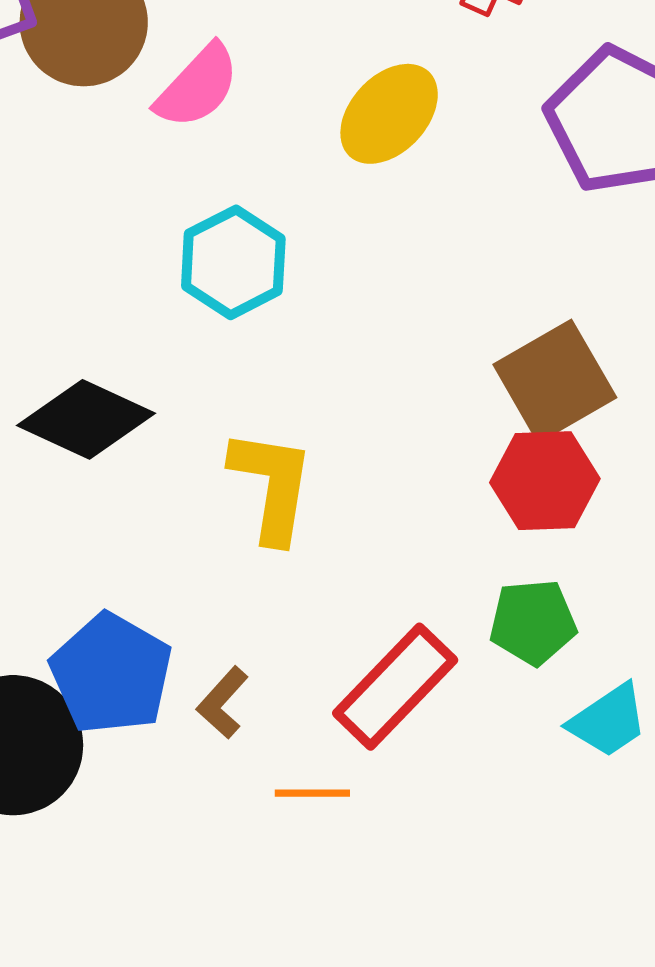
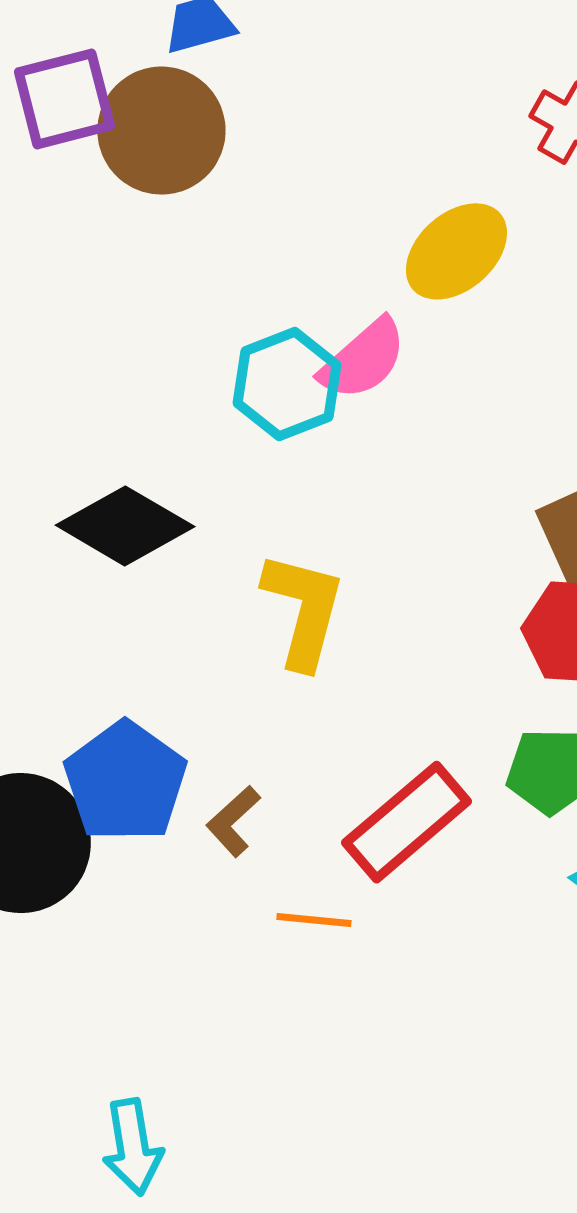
pink semicircle: (197, 86) -> (363, 359), moved

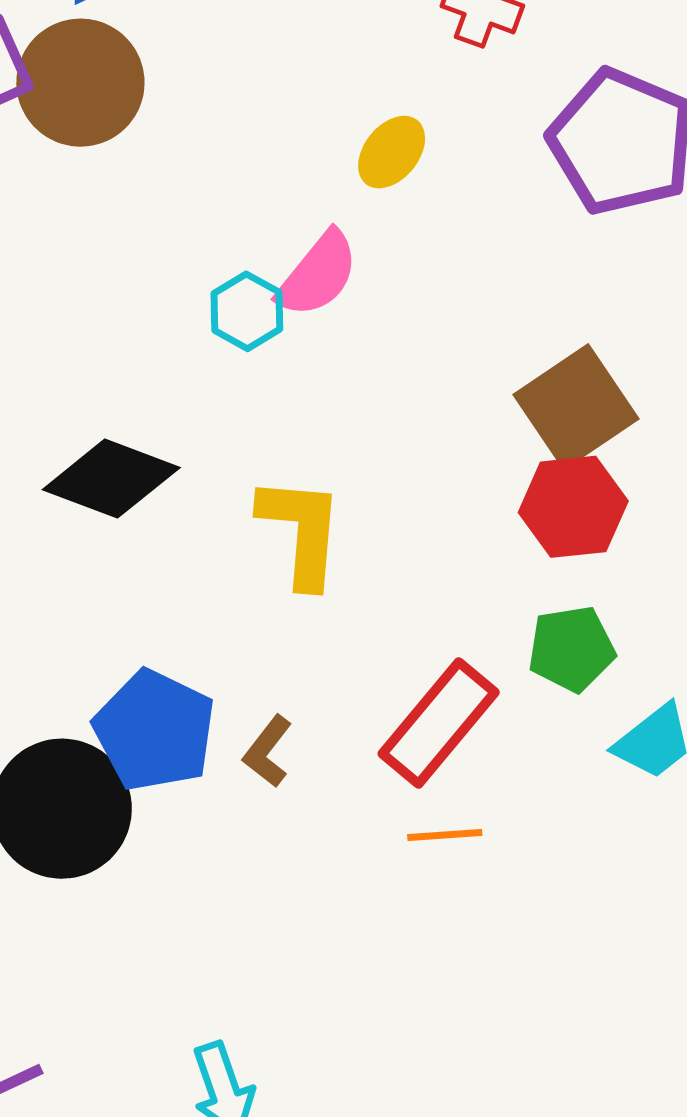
yellow ellipse: (456, 251) -> (392, 152), size x0.7
cyan hexagon: (287, 384) -> (247, 311), size x0.7
orange line: (314, 920) -> (445, 835), moved

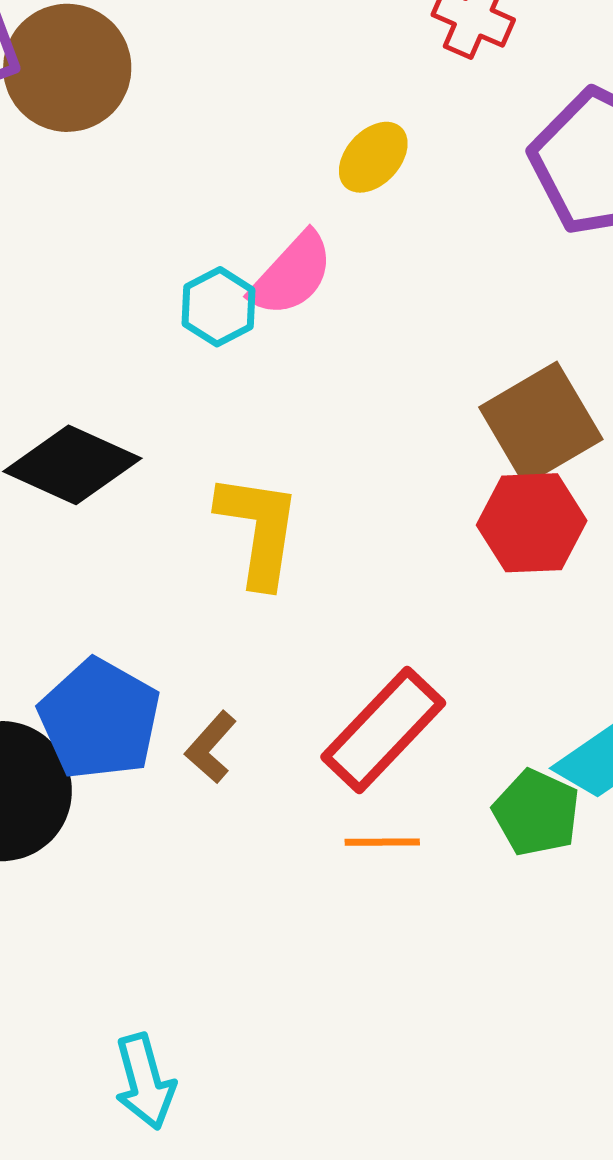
green pentagon: (571, 649) -> (536, 813), moved, turned 30

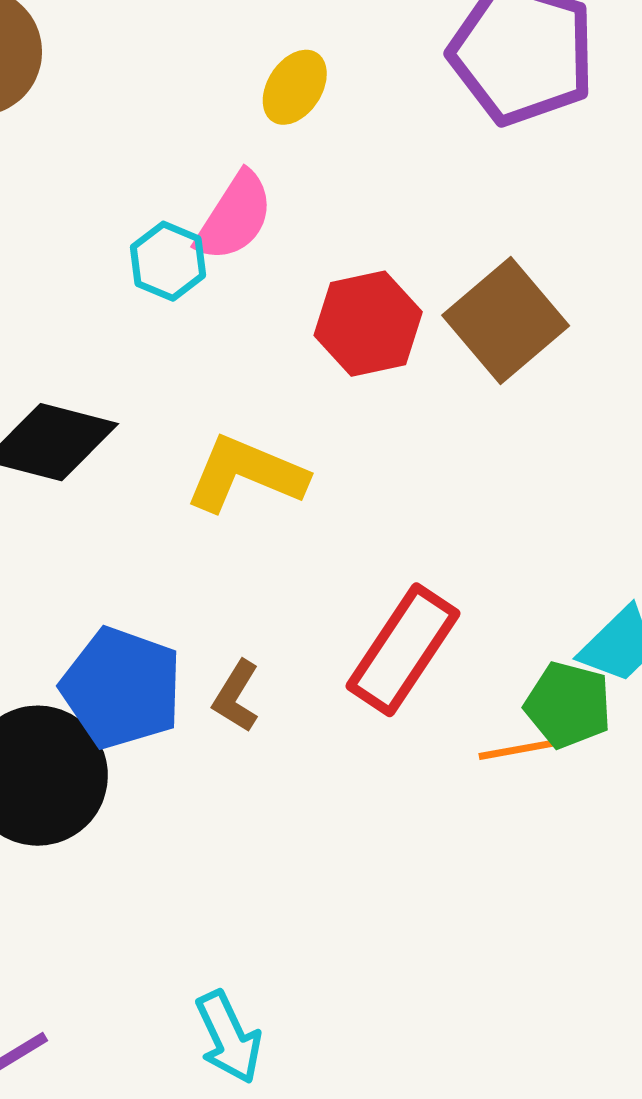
red hexagon: (532, 523) -> (368, 324), moved
yellow L-shape: (259, 530) -> (246, 474), turned -66
orange line: (382, 842) -> (516, 750), moved

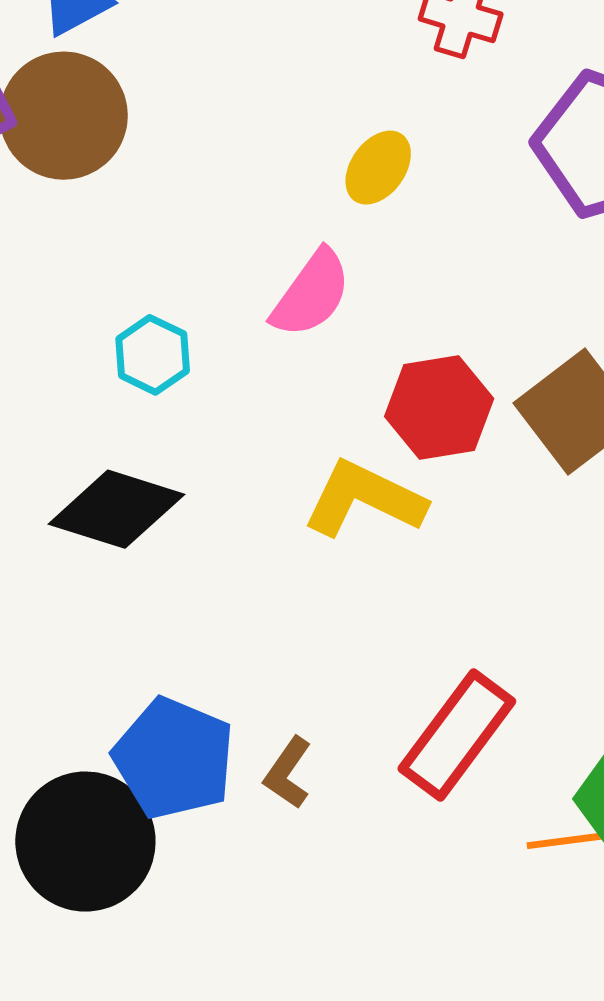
cyan hexagon: (168, 261) -> (153, 355), moved
yellow L-shape: (246, 474) -> (364, 499), moved

